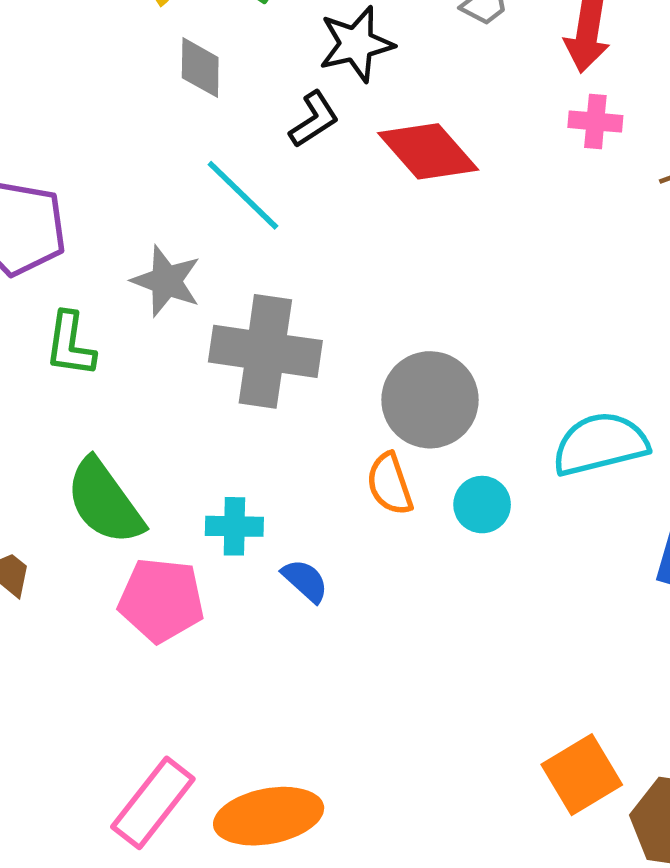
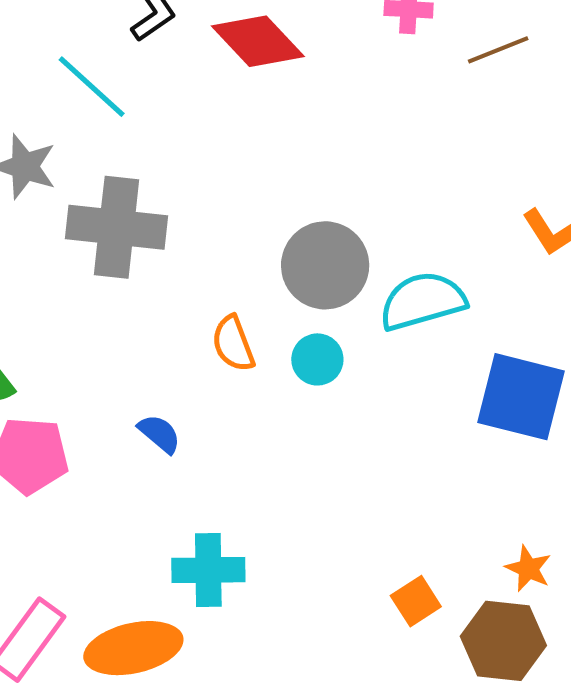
gray circle: (430, 400) -> (325, 265), moved
cyan cross: (234, 526) -> (208, 570), moved, size x1.4
orange square: (582, 775) -> (416, 601), size x0.7

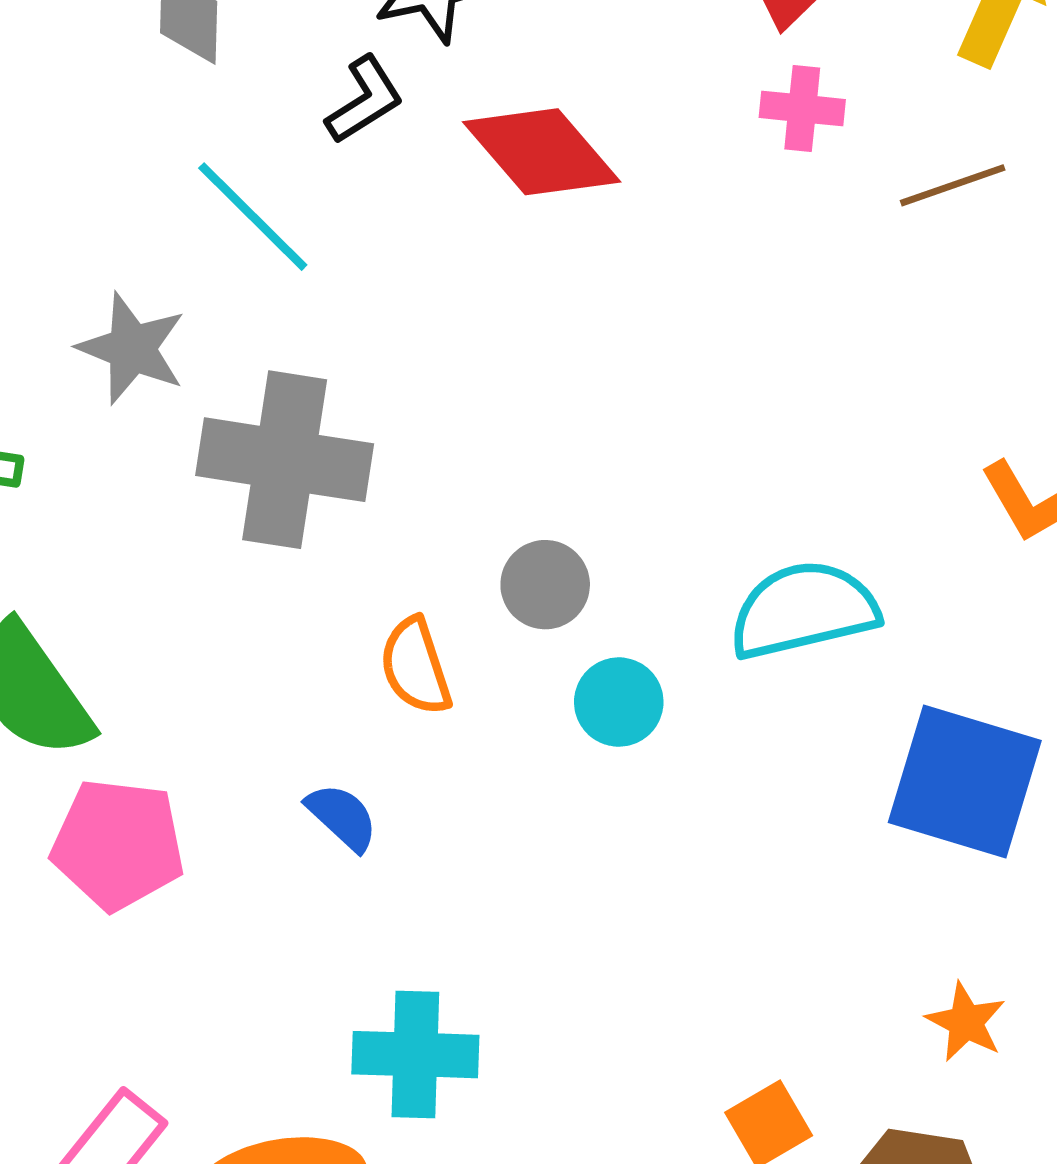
gray circle: (325, 265) -> (545, 585), moved, size x0.6
orange semicircle: (233, 344) -> (416, 666), moved
orange star: (528, 569) -> (966, 1022), moved

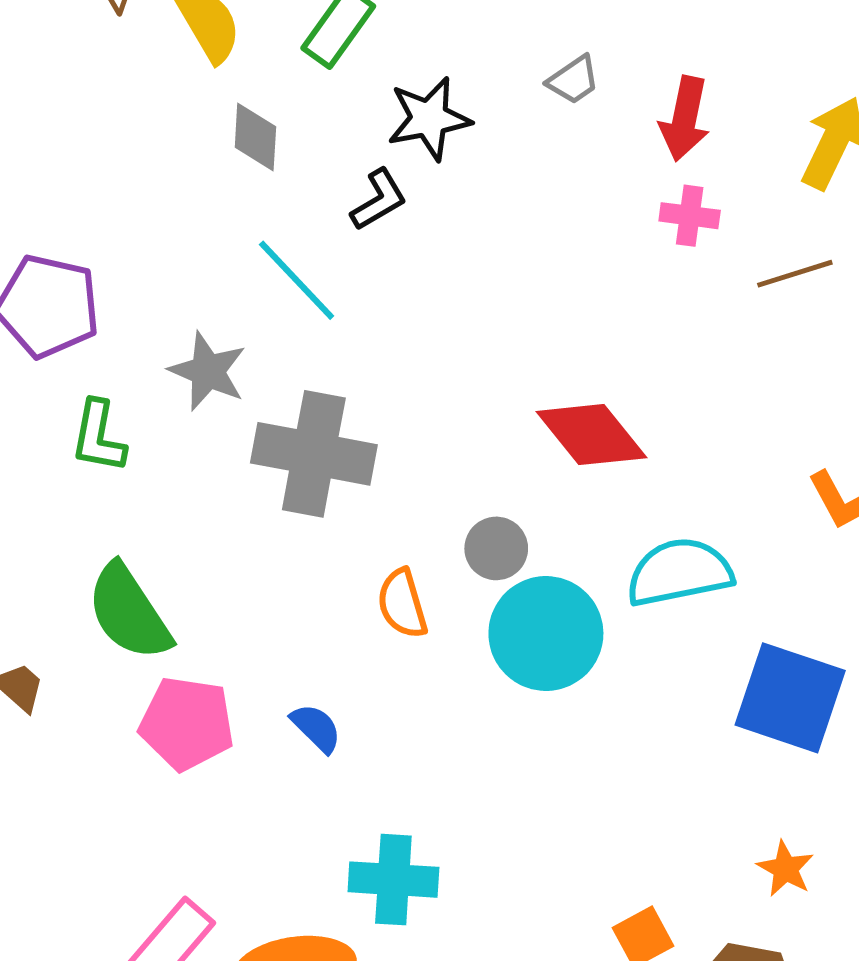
red diamond: (542, 152) -> (591, 435), moved
cyan circle: (619, 702) -> (546, 634), size x1.8
blue semicircle: (342, 817) -> (316, 728), moved

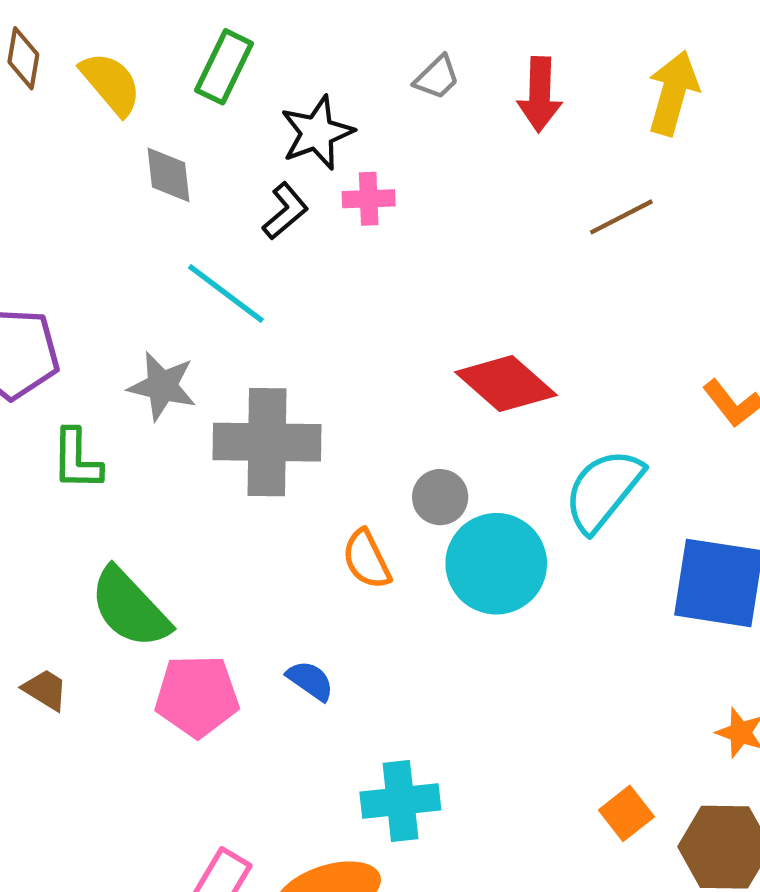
pink cross: (690, 216) -> (369, 199), moved
brown line: (795, 274) -> (621, 217), moved
cyan semicircle: (679, 572) -> (603, 490), turned -30

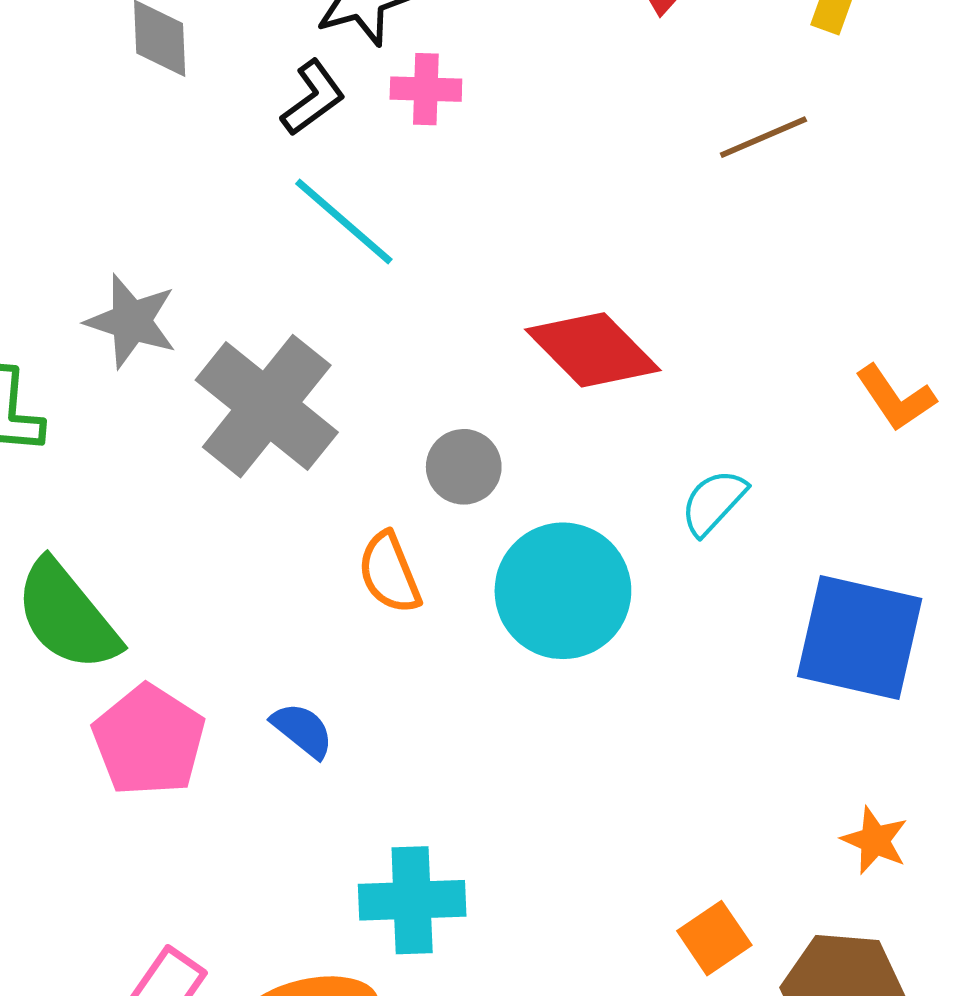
cyan line: (226, 293) -> (344, 222), moved
gray cross: (267, 442) -> (267, 406), turned 34
cyan semicircle: (603, 490) -> (714, 502), size x0.6
gray circle: (440, 497) -> (464, 467), moved
pink pentagon: (197, 696) -> (149, 740), turned 30

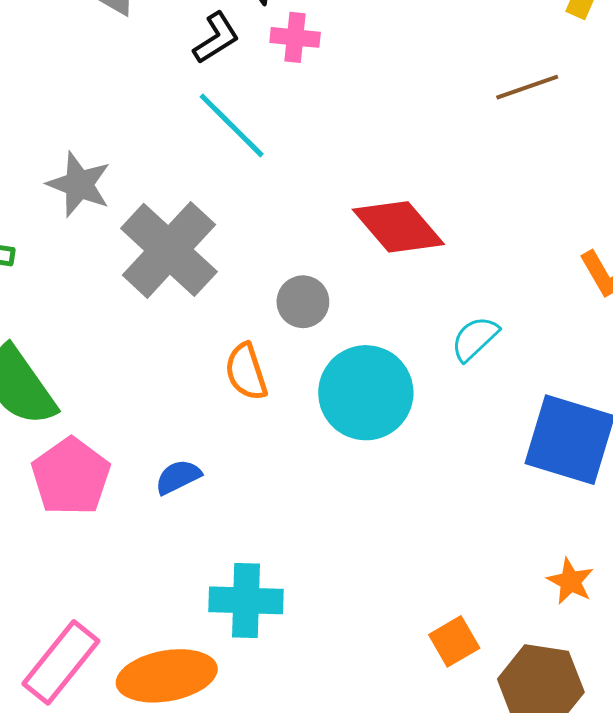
blue semicircle: (302, 730) -> (178, 477), turned -69

